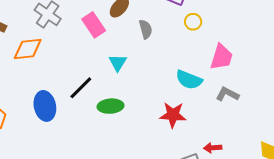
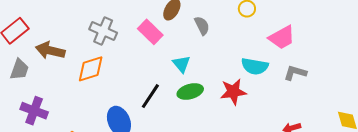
pink trapezoid: (221, 57) -> (282, 37), turned 56
green ellipse: (111, 106) -> (190, 92), moved
red star: (173, 115) -> (233, 92), moved

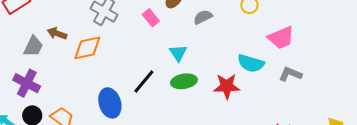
gray semicircle: (202, 26) -> (203, 17), turned -96
pink rectangle: (150, 32) -> (151, 18), size x0.7
brown arrow: (50, 50) -> (57, 33), moved, size x0.7
gray trapezoid: (19, 69) -> (33, 46), moved

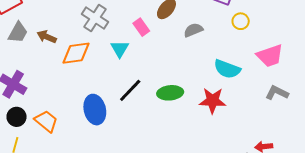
gray trapezoid: (33, 46) -> (18, 32), moved
cyan triangle: (178, 53) -> (120, 49), moved
cyan semicircle: (251, 63) -> (227, 69), moved

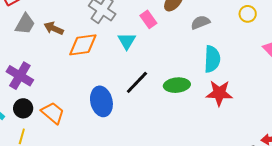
cyan semicircle: (227, 69) -> (212, 59), moved, turned -108

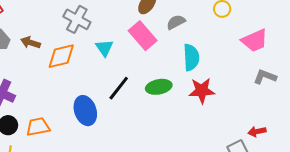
pink rectangle: (148, 19) -> (143, 36), moved, size x1.6
orange trapezoid: (53, 113) -> (38, 127), turned -45

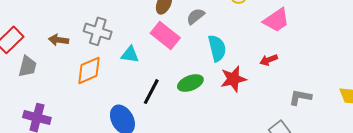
brown arrow: (30, 43) -> (59, 40), moved
cyan triangle: (104, 48) -> (130, 55), turned -36
gray L-shape: (265, 77) -> (300, 97), moved
red arrow: (257, 132) -> (269, 60), moved

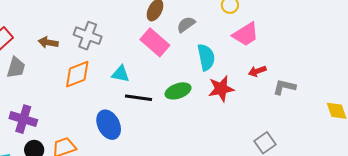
pink trapezoid: (276, 20) -> (246, 34), moved
cyan triangle: (130, 55) -> (121, 74), moved
black line: (151, 92) -> (139, 98), turned 68
gray L-shape: (300, 97) -> (284, 87), moved

